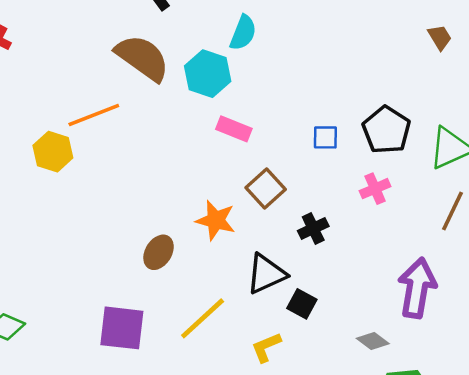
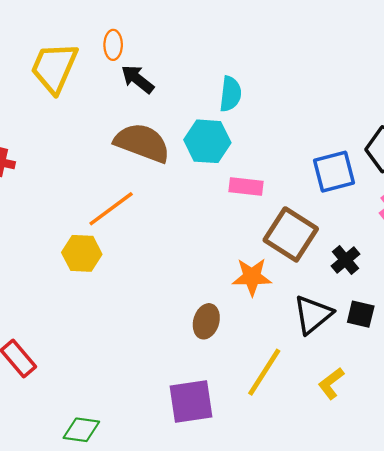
blue square: (325, 137) -> (334, 172), size x1.6
brown square: (266, 188) -> (291, 234), size x1.4
black square: (302, 304) -> (361, 314), moved

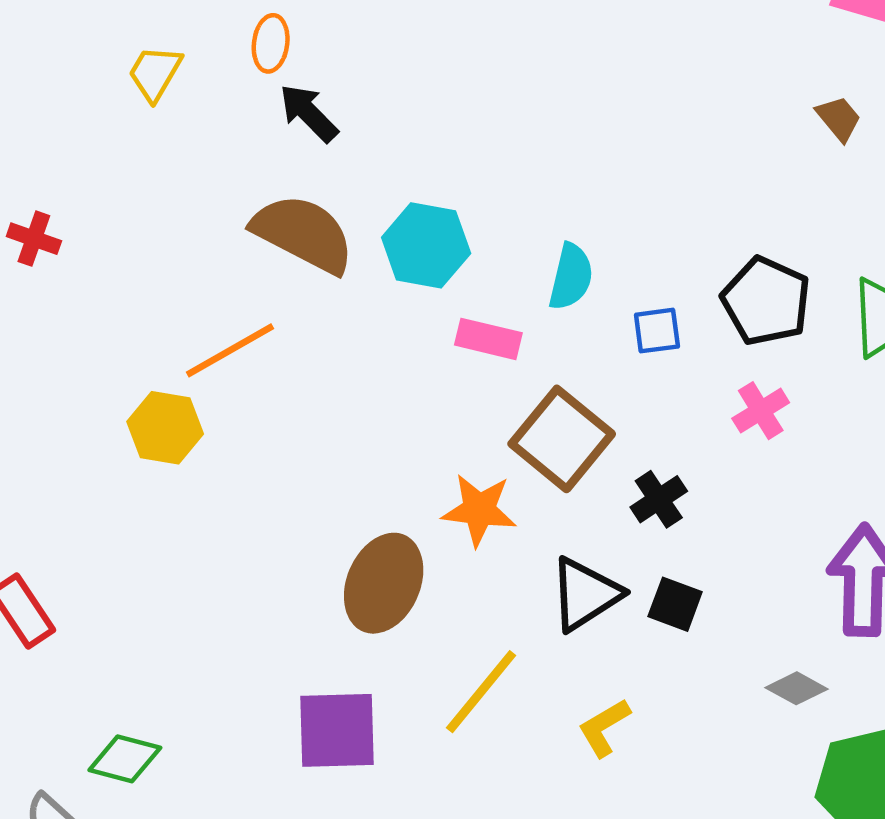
yellow trapezoid: (54, 68) -> (155, 73), size x0.6
cyan semicircle: (230, 94) -> (571, 277), moved
blue square: (334, 172) -> (657, 331), size x0.6
brown ellipse: (206, 321) -> (384, 583), size x1.5

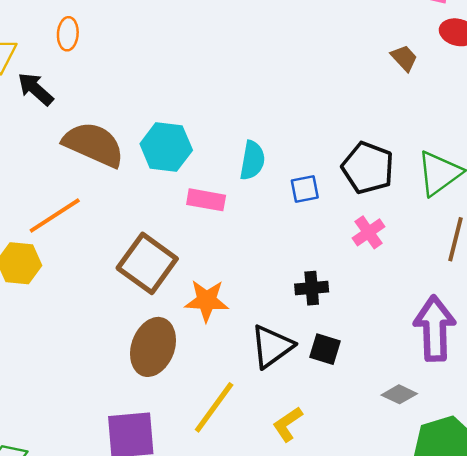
black arrow: (309, 113) -> (35, 89), moved
brown square: (562, 439) -> (147, 263), moved
black cross: (659, 499) -> (312, 288), turned 32

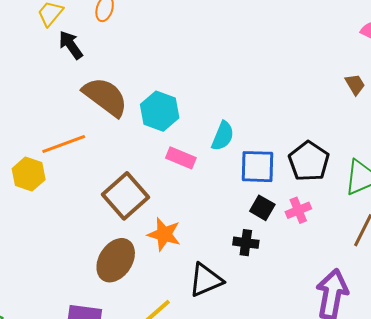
blue square: (305, 189) -> (257, 167), size x1.6
black square: (325, 349) -> (262, 208), moved

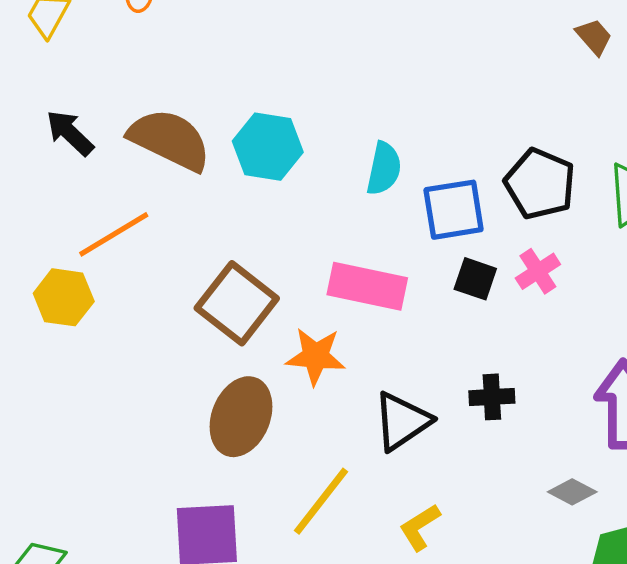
black arrow: (71, 45) -> (70, 133), moved
pink rectangle: (181, 158) -> (367, 286), moved, size x1.5
black cross: (246, 243) -> (492, 397), moved

